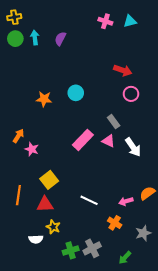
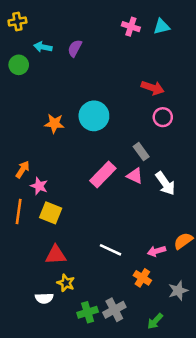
cyan arrow: (35, 38) -> (43, 47), turned -72
green circle: (15, 39) -> (19, 65), moved
cyan circle: (76, 93) -> (94, 116), size x1.5
yellow square: (49, 180) -> (51, 213), moved, turned -30
orange line: (18, 195) -> (19, 212), moved

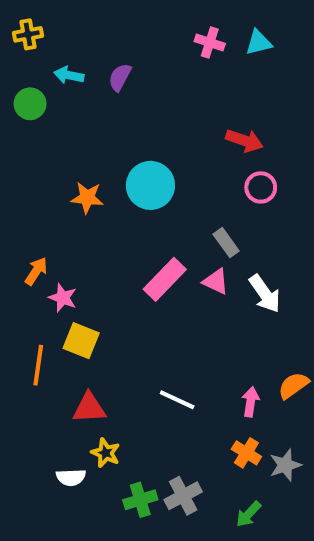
orange line: (19, 212) -> (38, 365), moved
pink arrow: (156, 251) -> (251, 402), turned 114
orange cross: (142, 278) -> (246, 453), moved

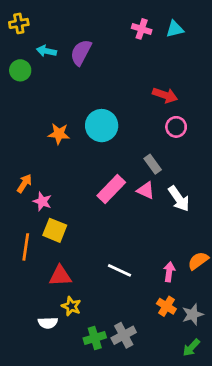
purple semicircle: (120, 77) -> (81, 52), size x1.4
green arrow: (248, 514) -> (191, 348), moved

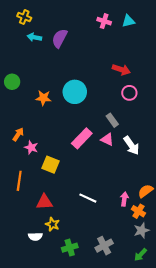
yellow cross: (19, 23) -> (24, 17), moved, turned 32
green circle: (20, 70) -> (12, 82), moved
yellow square: (55, 230) -> (51, 165), moved
orange cross: (166, 306) -> (138, 211), moved
gray cross: (124, 335) -> (104, 246), moved

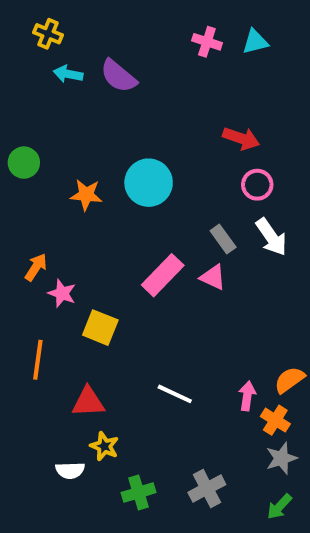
purple semicircle: (60, 38) -> (118, 76), turned -78
white arrow: (131, 145) -> (271, 237), moved

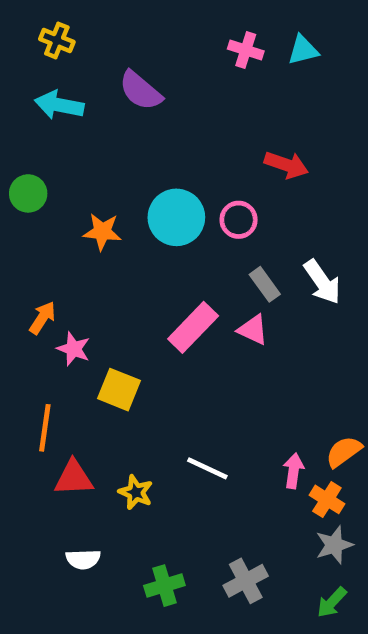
cyan arrow: (68, 74) -> (59, 105), moved, size x1.4
pink circle: (257, 185) -> (239, 220), moved
red triangle: (88, 402) -> (74, 478), moved
yellow star: (104, 446) -> (136, 492), moved

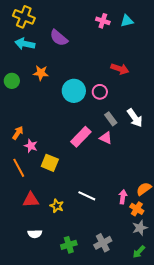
yellow cross: (57, 40) -> (24, 17), size x1.5
orange star: (102, 232) -> (41, 73), moved
orange line: (45, 428) -> (19, 168), moved, turned -36

